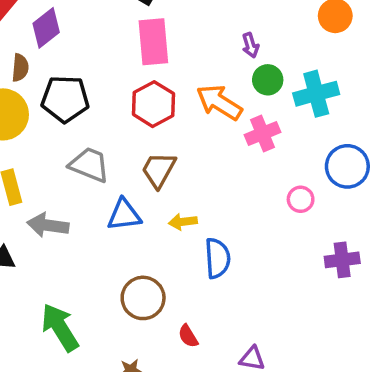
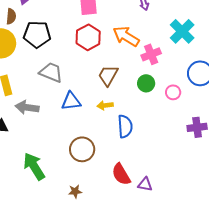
green circle: (268, 80) -> (146, 83), moved
cyan cross: (316, 94) -> (182, 31), turned -30
brown trapezoid: (159, 170) -> (108, 75), moved
red semicircle: (188, 336) -> (121, 174), moved, size x1.6

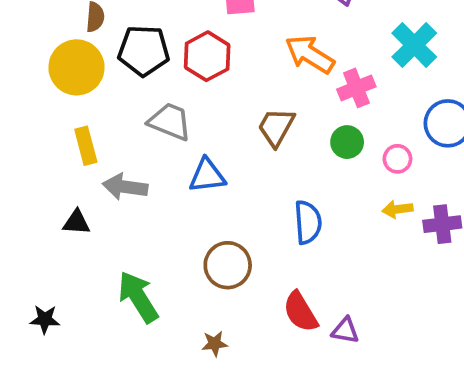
red hexagon: (88, 37) -> (207, 56), moved
yellow arrow: (105, 105) -> (397, 209), moved

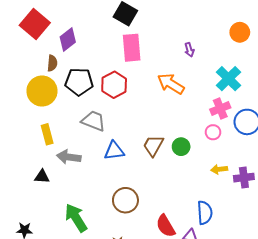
pink cross: (356, 88) -> (220, 109), moved
brown trapezoid: (276, 127) -> (153, 146), moved
green circle: (347, 142) -> (181, 147), moved
pink circle: (397, 159) -> (213, 132), moved
blue semicircle: (308, 222) -> (205, 213), moved

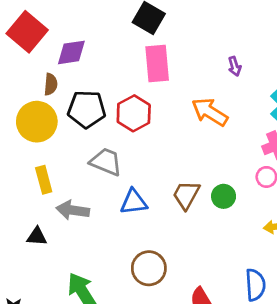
purple diamond: (68, 39) -> (71, 52), turned 30

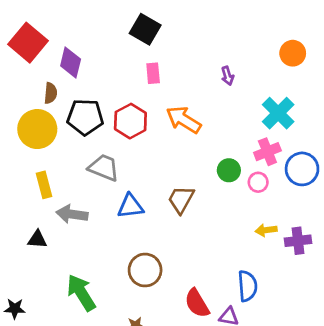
purple diamond: (71, 52) -> (71, 63), turned -68
pink rectangle: (157, 64) -> (153, 73), size x0.6
orange arrow: (210, 112) -> (184, 120), moved
green circle: (224, 196) -> (229, 170), moved

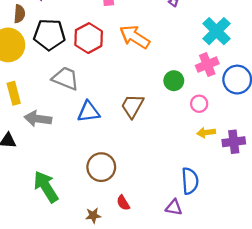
pink circle: (258, 182) -> (199, 104), moved
red semicircle: (197, 303) -> (123, 203), moved, size x0.6

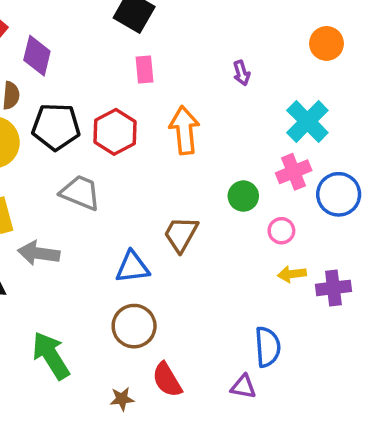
orange arrow: (135, 37) -> (184, 130), turned 52
blue triangle: (89, 112) -> (132, 267), moved
red semicircle: (123, 203) -> (167, 380), size x1.5

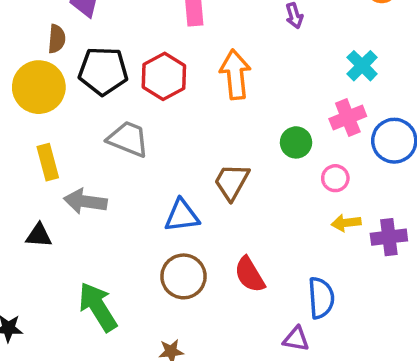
cyan cross: (307, 121) -> (362, 66), size x0.7
red semicircle: (167, 380) -> (250, 275), moved

